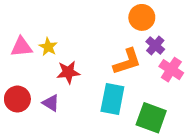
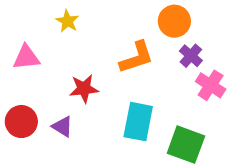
yellow star: (48, 47) -> (67, 21), moved
orange L-shape: (127, 62) -> (137, 57), moved

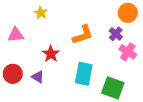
orange circle: (174, 21) -> (128, 13), moved
red star: (84, 89) -> (51, 54), turned -30

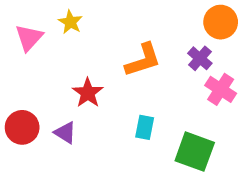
pink triangle: (16, 35) -> (29, 38), moved, turned -42
cyan rectangle: (84, 74) -> (145, 127), size x0.6

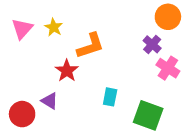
yellow star: (70, 22) -> (54, 27), moved
orange L-shape: (143, 60) -> (90, 46), moved
red circle: (22, 127) -> (22, 114), moved

